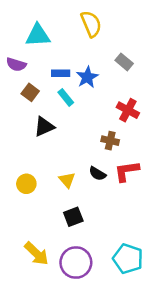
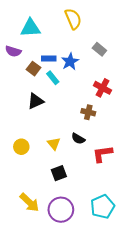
brown square: (30, 92) -> (33, 69), moved
red L-shape: (127, 171) -> (103, 154), moved
cyan pentagon: (128, 259) -> (103, 207), turned 30

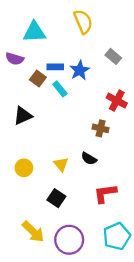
black triangle: (36, 101) -> (23, 116), moved
red L-shape: (103, 154) -> (105, 193), moved
black square: (59, 173) -> (56, 198), moved, turned -35

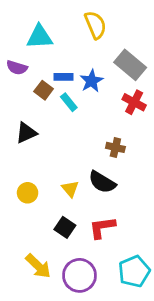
gray rectangle: (113, 56) -> (130, 65), size x1.6
red cross: (117, 101) -> (134, 102), moved
black semicircle: (89, 159) -> (102, 182), size x1.5
red L-shape: (105, 193) -> (102, 227), moved

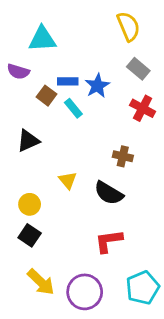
yellow semicircle: (95, 25) -> (128, 26), moved
gray rectangle: (130, 65) -> (138, 69), size x0.7
yellow triangle: (70, 189) -> (68, 180), moved
black square: (65, 227) -> (30, 235), moved

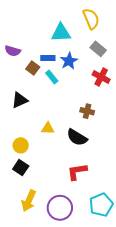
cyan triangle: (42, 39) -> (61, 33), moved
yellow triangle: (68, 180) -> (48, 128), turned -48
yellow arrow: (41, 282) -> (29, 201), turned 70

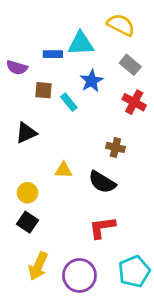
yellow semicircle: (91, 19) -> (121, 25), turned -40
blue rectangle: (48, 58) -> (53, 54), moved
brown square: (33, 68) -> (43, 90), turned -32

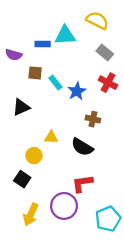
blue star: (91, 81) -> (77, 91), moved
yellow circle: (28, 193) -> (34, 156), moved
purple circle: (79, 275) -> (64, 206), moved

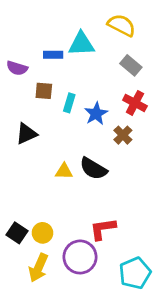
cyan rectangle: (55, 83) -> (69, 103), turned 56
brown cross: (93, 119) -> (123, 135), moved, turned 32
black semicircle: (82, 147) -> (93, 169), moved
yellow circle: (34, 156) -> (42, 233), moved
black square: (22, 179) -> (17, 233), moved

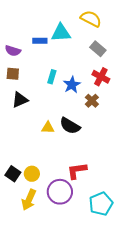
brown square: (44, 91) -> (13, 74), moved

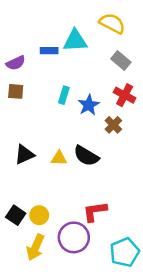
purple semicircle: (13, 51) -> (16, 63), turned -42
black triangle: (20, 100) -> (24, 155), moved

